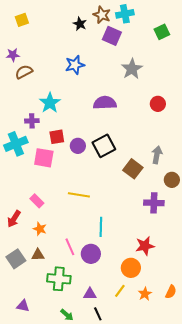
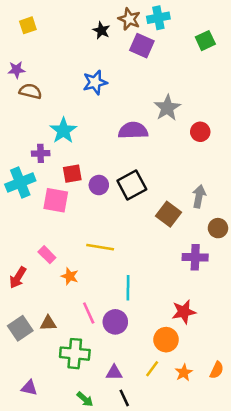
gray star: (132, 69) -> (167, 108), moved
brown semicircle: (24, 72) -> (30, 91), turned 42
orange star: (40, 229) -> (70, 276), moved

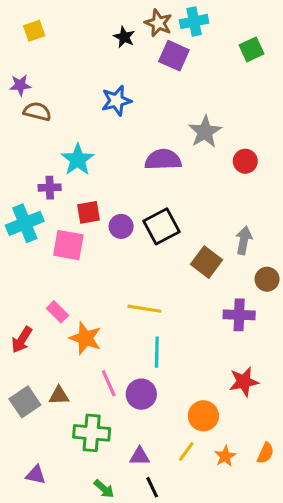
yellow line: (100, 247) -> (144, 309), moved
orange star: (70, 276) -> (85, 338), size x1.5
red star: (184, 312) -> (244, 382), moved

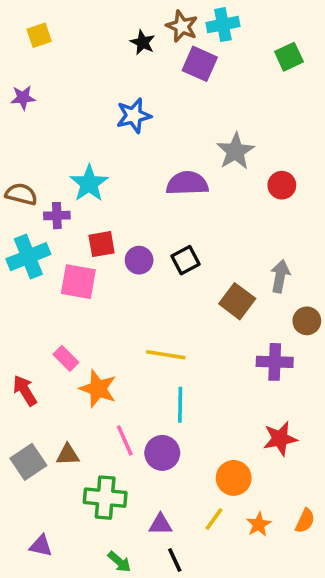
brown semicircle: (37, 112) -> (21, 194), moved
black square: (161, 226) -> (185, 260), size x0.7
red arrow: (22, 340) -> (25, 390), turned 116

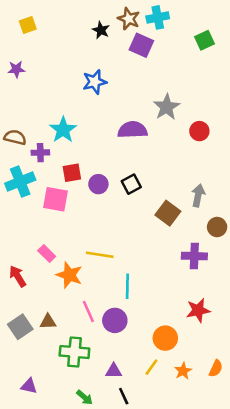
yellow line: (166, 355) -> (100, 255), moved

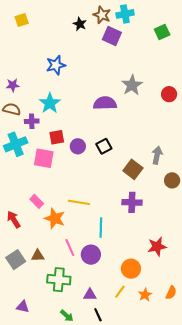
purple star: (16, 69) -> (13, 85), moved
blue star: (95, 82) -> (56, 65), moved
red circle: (199, 131) -> (169, 94), moved
purple cross: (194, 256) -> (132, 202), moved

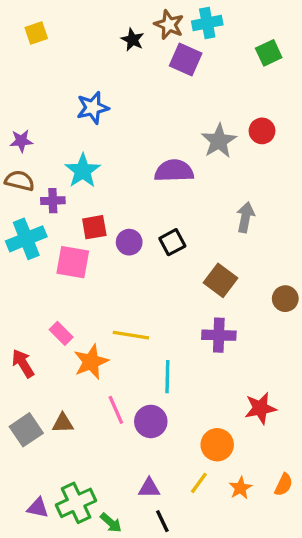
red circle: (169, 94) -> (262, 131), moved
gray arrow: (157, 155) -> (245, 217), moved
orange star: (55, 218) -> (91, 362), turned 30
green cross: (59, 280) -> (76, 503), moved, turned -30

